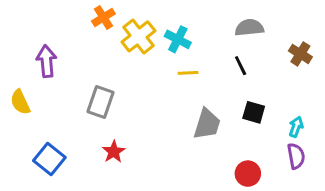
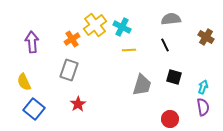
orange cross: (103, 17) -> (72, 39), moved
yellow semicircle: (20, 102) -> (24, 82), moved

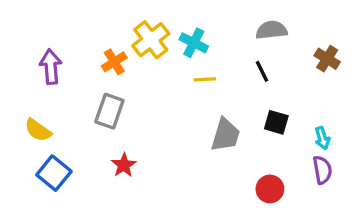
yellow semicircle: (24, 82) -> (38, 130), turned -30
cyan arrow: (203, 87) -> (322, 138), turned 144

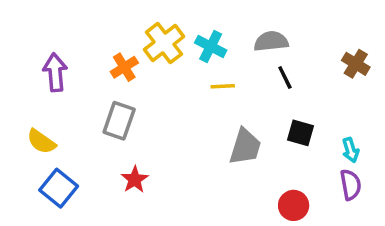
gray semicircle: (272, 30) -> (271, 41), moved

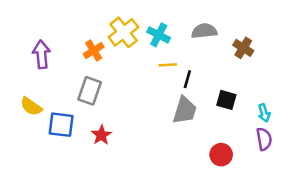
brown cross: (356, 64) -> (243, 48), moved
black line: (285, 78) -> (187, 79), moved, turned 42
blue square: (59, 188) -> (61, 125), moved, turned -32

